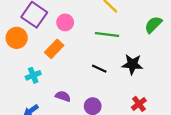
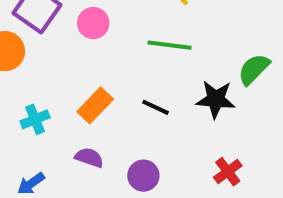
green semicircle: (153, 25) -> (254, 69), moved
orange rectangle: (54, 49) -> (95, 105), moved

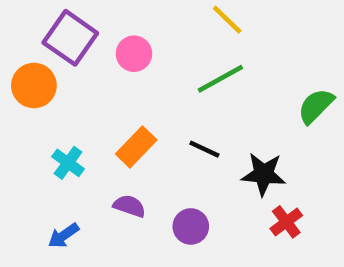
green line: (170, 45) -> (220, 79), turned -36
black star: (216, 99) -> (264, 174), moved
cyan cross: (35, 119) -> (68, 163), turned -32

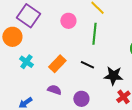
pink circle: (134, 54) -> (68, 21), moved
green line: (220, 79) -> (94, 34), turned -55
cyan cross: (68, 163) -> (26, 62), moved

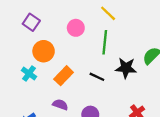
purple square: (28, 16) -> (31, 22), size x0.7
orange circle: (12, 37) -> (44, 51), moved
black star: (113, 76) -> (126, 68), moved

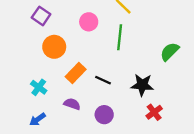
black star: (126, 68) -> (142, 85), moved
cyan cross: (29, 73) -> (39, 87), moved
black line: (97, 77) -> (103, 80), moved

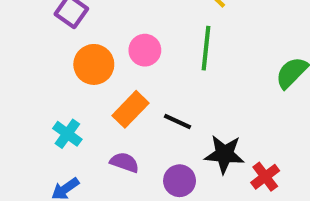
pink circle: (89, 22) -> (145, 50), moved
black star: (142, 85) -> (224, 154), moved

